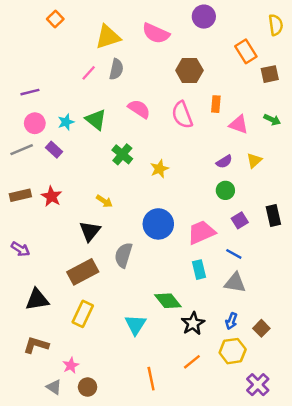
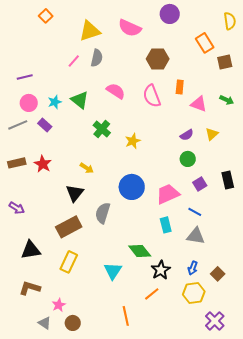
orange line: (192, 362) -> (152, 294), moved

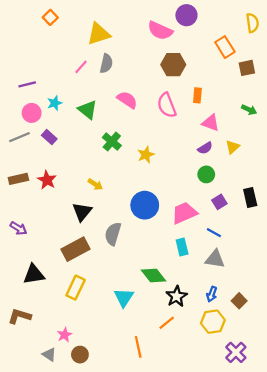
pink semicircle: (130, 28) -> (160, 31), moved
cyan star: (55, 102) -> (55, 103), moved
pink triangle: (199, 104) -> (211, 123), moved
brown L-shape: (30, 288) -> (20, 316), moved

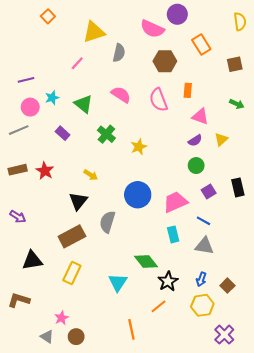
orange rectangle: (225, 47) -> (201, 44), moved
gray semicircle: (106, 64) -> (119, 53), moved
purple rectangle: (49, 137) -> (63, 133), moved

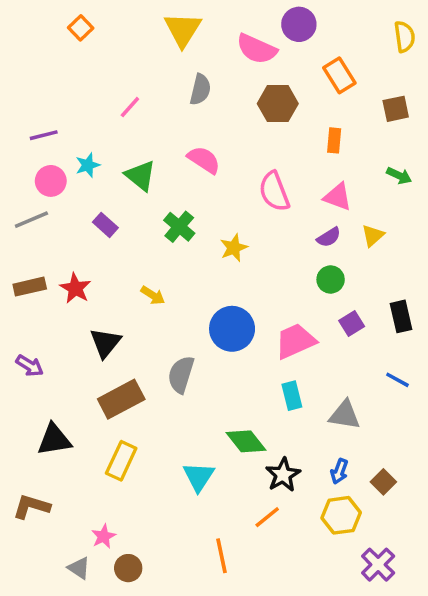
yellow triangle: (94, 32) -> (183, 30), moved, turned -40
orange rectangle: (188, 90) -> (334, 140), moved
pink semicircle: (159, 100) -> (274, 192), moved
black triangle: (78, 201) -> (105, 343), moved
blue line: (203, 221) -> (397, 380), moved

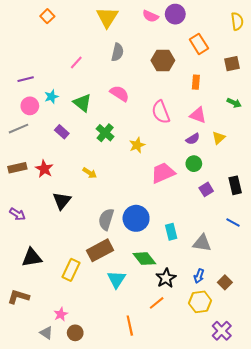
pink semicircle: (257, 49) -> (150, 16), moved, size x0.7
blue circle: (232, 329) -> (136, 218), moved
pink trapezoid: (295, 341) -> (163, 173), moved
brown rectangle: (121, 399) -> (100, 250), moved

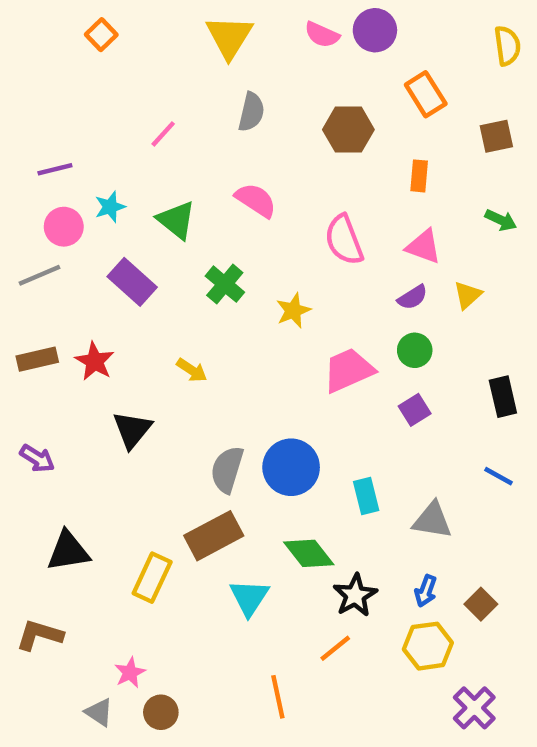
purple rectangle: (62, 132) -> (132, 282), size x1.5
purple square: (206, 189) -> (415, 410), moved

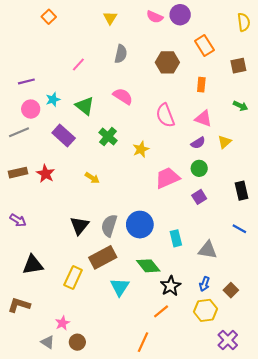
yellow triangle: (229, 37) -> (110, 18), size x0.6
black triangle: (132, 430) -> (79, 226), moved
orange line: (278, 697) -> (143, 342), moved, turned 36

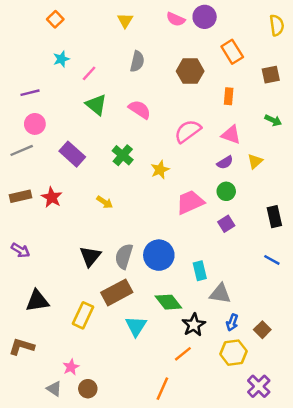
cyan star: (53, 99) -> (61, 59), moved
green triangle: (85, 106) -> (96, 105), moved
pink semicircle: (165, 115) -> (188, 131), turned 75
gray triangle: (208, 250) -> (220, 294), moved

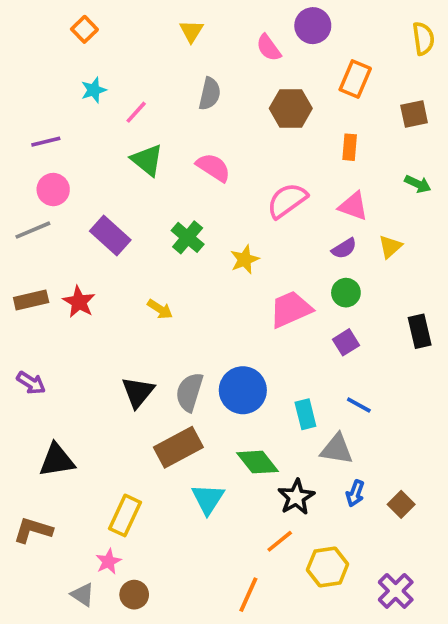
pink semicircle: (176, 19) -> (269, 48), moved, turned 30
orange rectangle: (232, 52) -> (355, 79), turned 55
blue line: (272, 260) -> (359, 405), moved
yellow rectangle: (83, 315) -> (125, 515), moved
yellow hexagon: (233, 353) -> (328, 567), moved

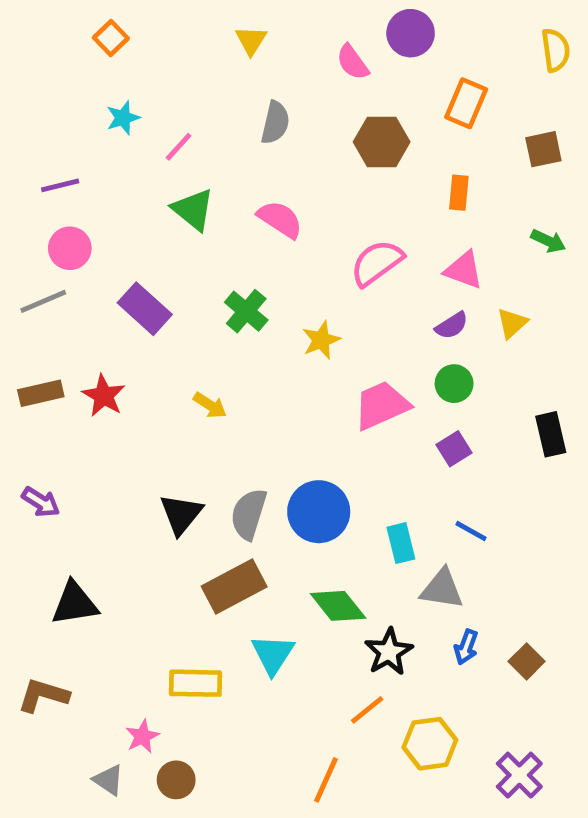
yellow rectangle: (125, 515) -> (195, 683), moved, turned 66

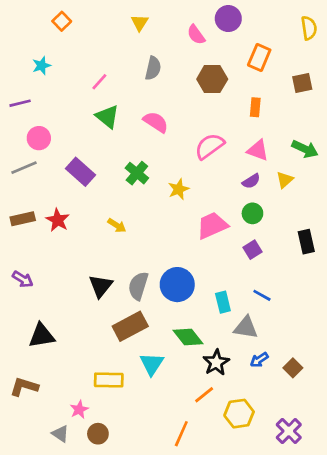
cyan star: (123, 118) -> (42, 66), moved
purple line: (60, 185) -> (20, 103), moved
green arrow: (548, 241) -> (305, 149), moved, size x1.4
blue arrow: (466, 647) -> (259, 360), turned 36

